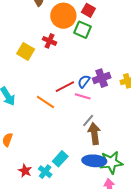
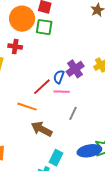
brown arrow: (94, 134) -> (42, 129), moved, turned -40

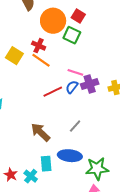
pink line: (62, 92) -> (75, 72), moved
orange line: (27, 107) -> (41, 60), moved
blue ellipse: (89, 151) -> (70, 156), moved
cyan rectangle: (56, 158) -> (46, 164), turned -49

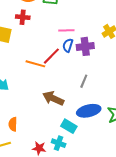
orange line: (41, 60) -> (35, 64), moved
purple cross: (90, 84) -> (85, 46), moved, turned 30
cyan rectangle: (46, 164) -> (69, 126), turned -35

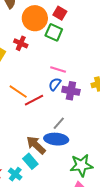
red line: (51, 56) -> (34, 100), moved
brown arrow: (53, 98) -> (36, 145), moved
blue ellipse: (89, 111) -> (56, 139), moved

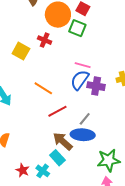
blue semicircle: (55, 84) -> (80, 80), size x1.5
red line: (34, 100) -> (57, 111), moved

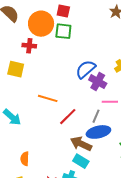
red cross: (45, 40) -> (29, 46), moved
pink line: (83, 65) -> (110, 102), moved
blue semicircle: (80, 80) -> (86, 69), moved, turned 30
purple cross: (96, 86) -> (98, 82), turned 36

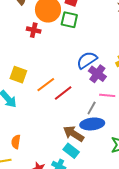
yellow square: (16, 69) -> (18, 75), moved
orange line: (48, 98) -> (46, 85), turned -60
red line: (68, 117) -> (63, 93), moved

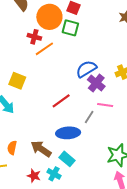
orange line: (46, 85) -> (44, 49), moved
blue ellipse: (92, 124) -> (68, 133), moved
brown arrow: (74, 134) -> (41, 149), moved

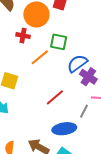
green square: (70, 28) -> (59, 42), moved
orange line: (44, 49) -> (40, 57), moved

